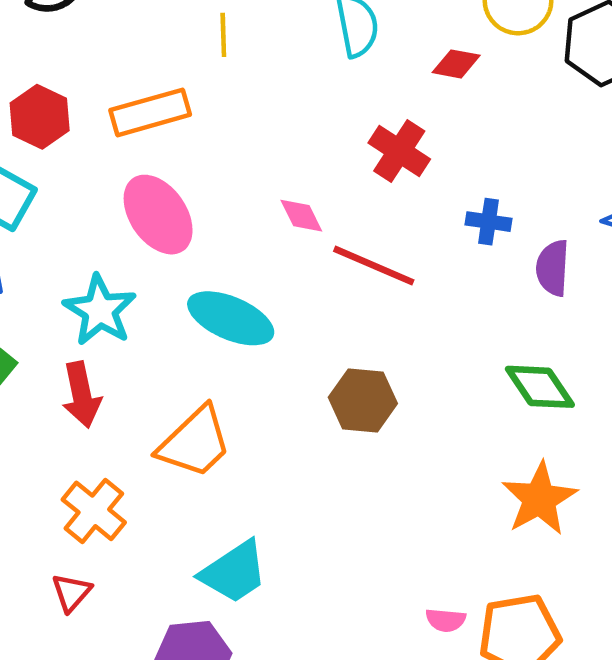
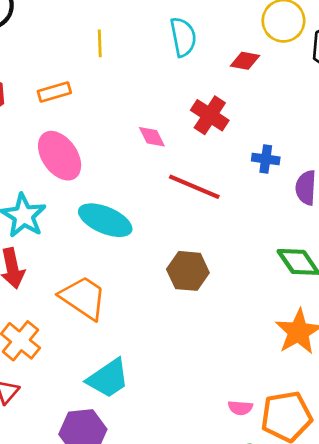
orange rectangle: (150, 112) -> (54, 92), size x0.7
pink diamond: (301, 216) -> (152, 137), moved
orange trapezoid: (195, 442) -> (83, 298), turned -102

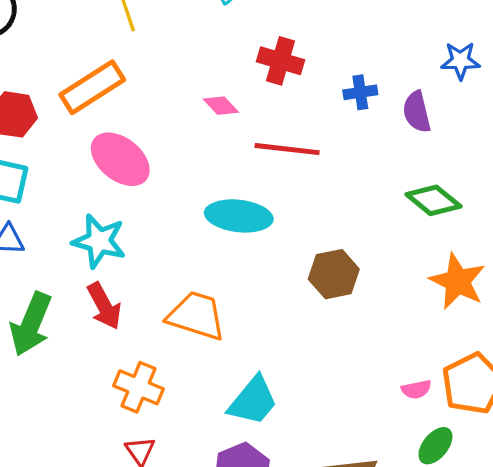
orange rectangle: (54, 92) -> (92, 87), size x1.6
cyan ellipse: (105, 220) -> (239, 216), moved
brown hexagon: (188, 271) -> (334, 274), moved

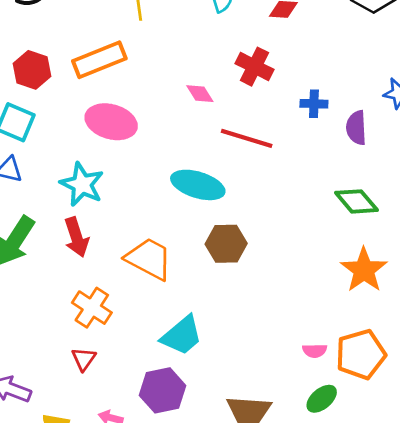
pink ellipse: (120, 159) -> (111, 122), turned -33
brown hexagon: (334, 274) -> (226, 244), moved

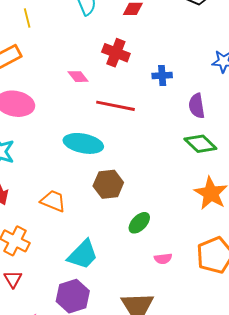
purple semicircle: (356, 128) -> (197, 106), moved
orange trapezoid: (149, 259) -> (53, 201), size x0.7
pink semicircle: (315, 351) -> (163, 259), moved
green ellipse: (322, 399) -> (139, 223), moved

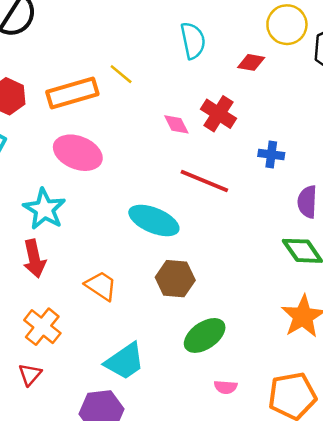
yellow line: (27, 18) -> (121, 74), moved, turned -48
pink diamond: (78, 77) -> (176, 124), moved
green ellipse: (139, 223) -> (205, 335), size x1.4

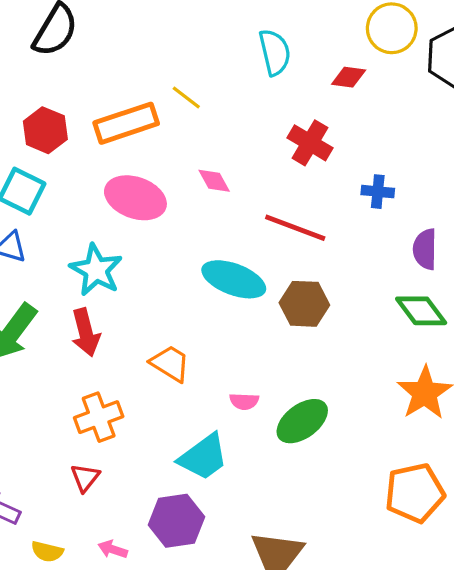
pink diamond: (176, 124) -> (214, 181), moved
brown hexagon: (175, 279) -> (304, 304), moved
orange cross: (42, 327) -> (99, 417), turned 33
pink semicircle: (226, 387) -> (244, 401), moved

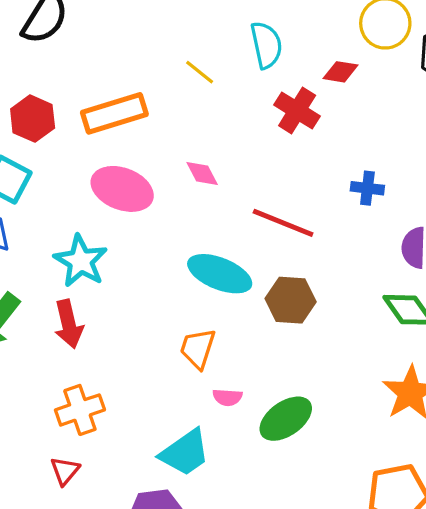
yellow line: (186, 98) -> (200, 72), moved
red cross: (310, 143) -> (297, 111), moved
orange trapezoid: (170, 363) -> (198, 348), moved, turned -105

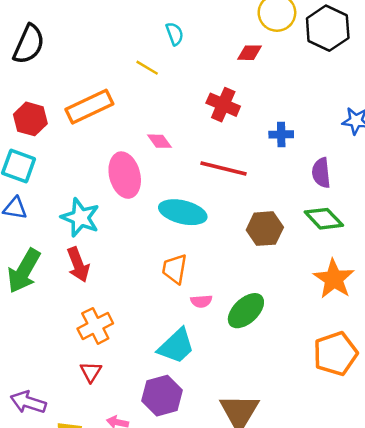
cyan semicircle: (266, 45) -> (175, 34), moved, size x0.7
red cross: (297, 111) -> (223, 105), moved
pink ellipse: (122, 189) -> (125, 175), moved, turned 63
brown hexagon: (291, 300) -> (265, 229), moved

